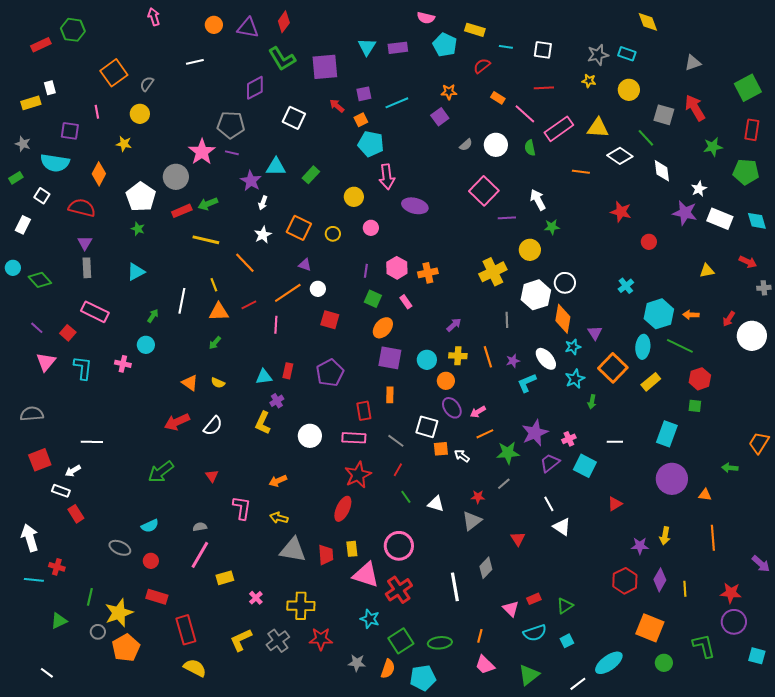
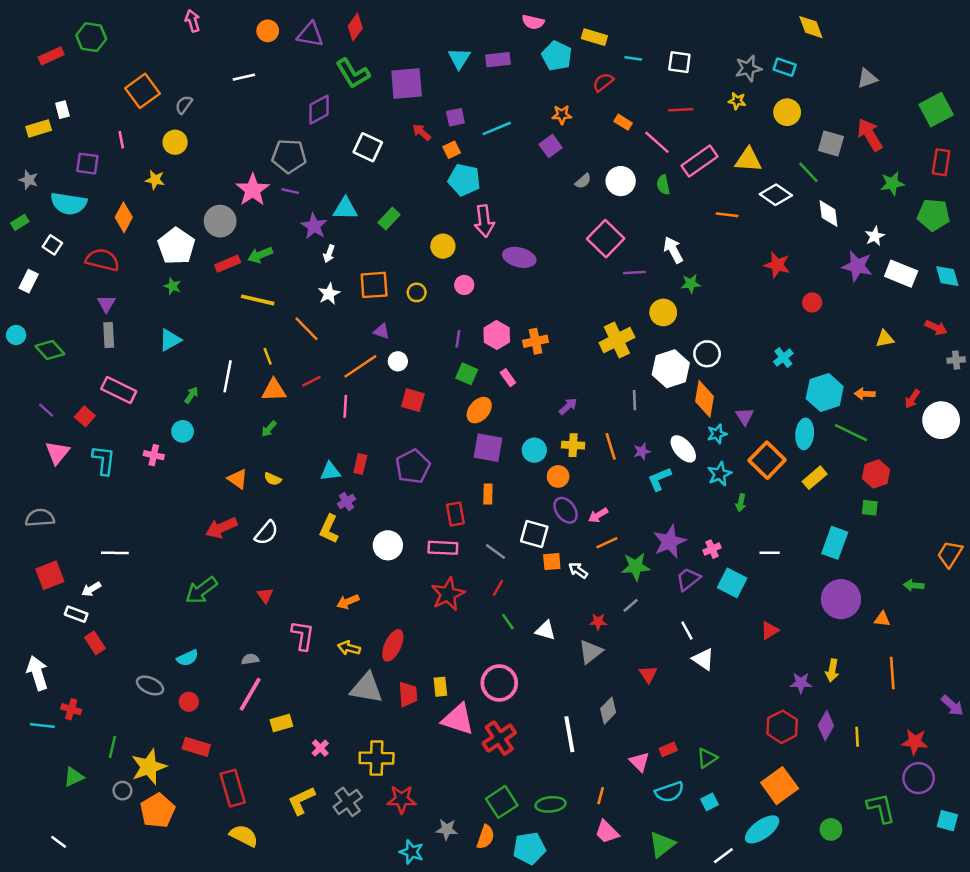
orange square: (299, 228) -> (374, 285), turned -30
red ellipse: (343, 509) -> (393, 645), moved
cyan star: (370, 619) -> (412, 852), moved
orange square: (650, 628) -> (780, 786), moved, turned 32

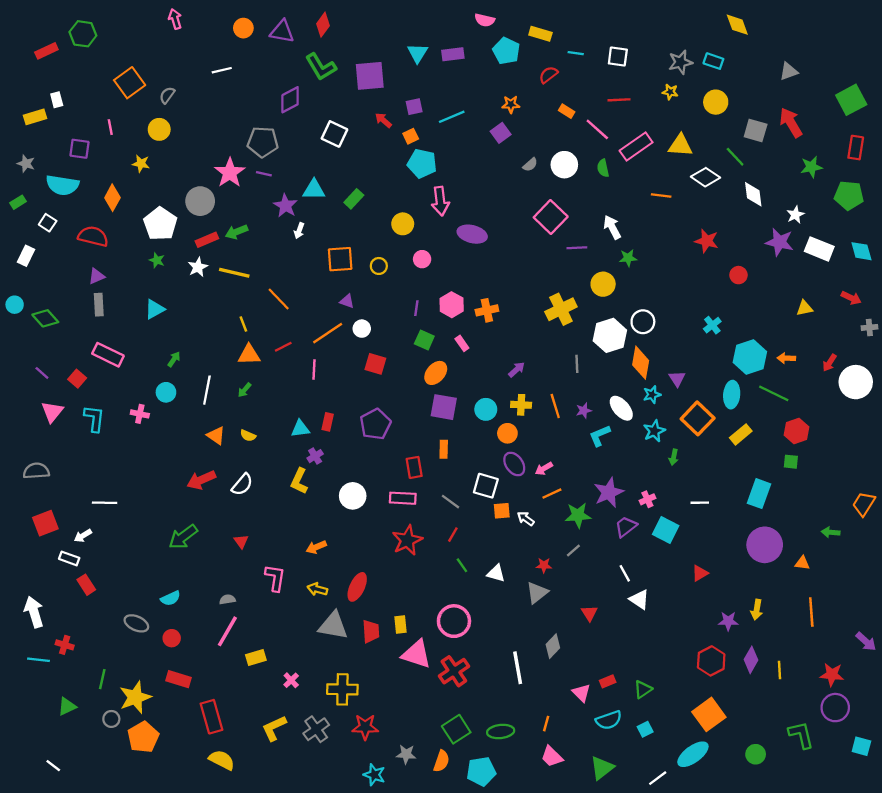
white star: (329, 294) -> (198, 267), moved
purple triangle: (106, 304) -> (97, 276), turned 36
white line: (228, 376) -> (207, 390), moved

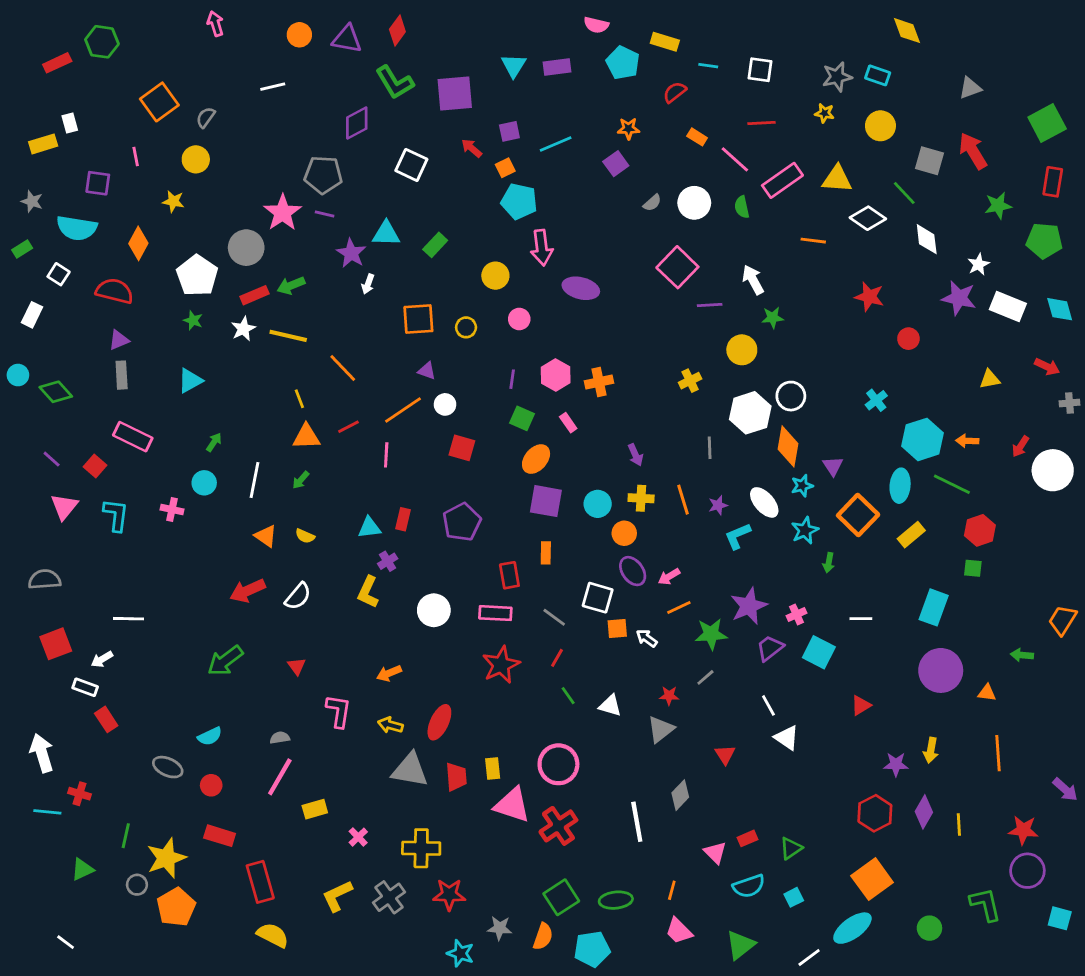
yellow cross: (561, 309) -> (690, 381), size x0.6
purple arrow: (517, 370) -> (635, 455), turned 108

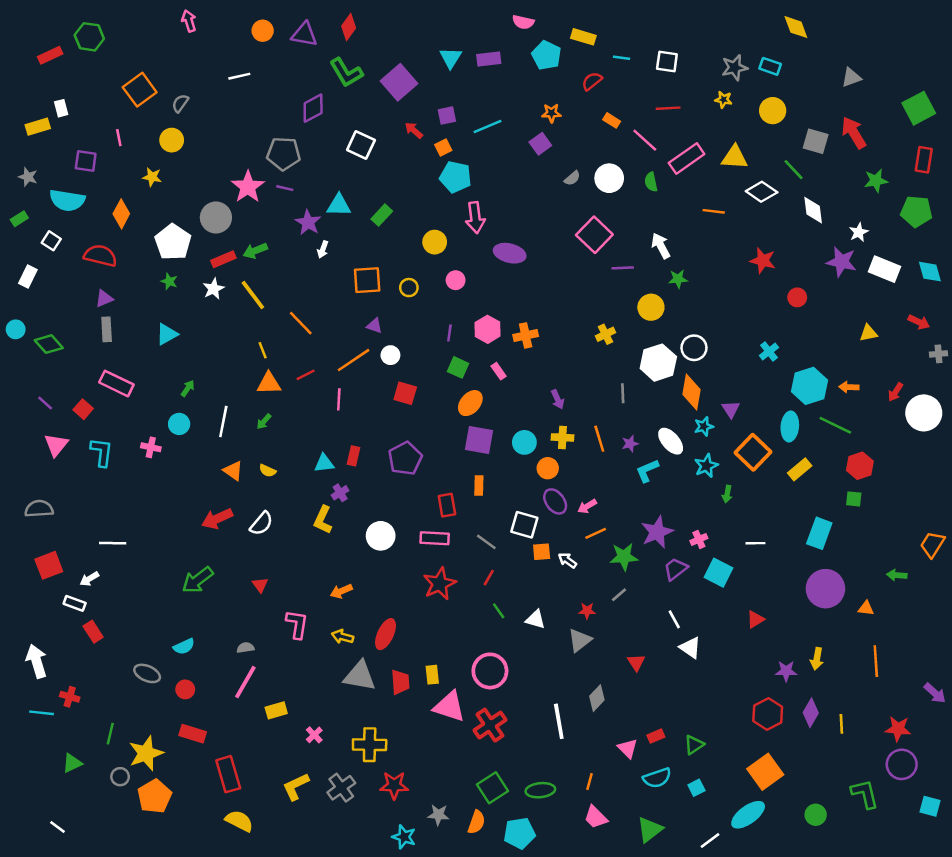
purple square: (455, 94) -> (399, 82), turned -36
yellow line: (288, 336) -> (253, 295), turned 40

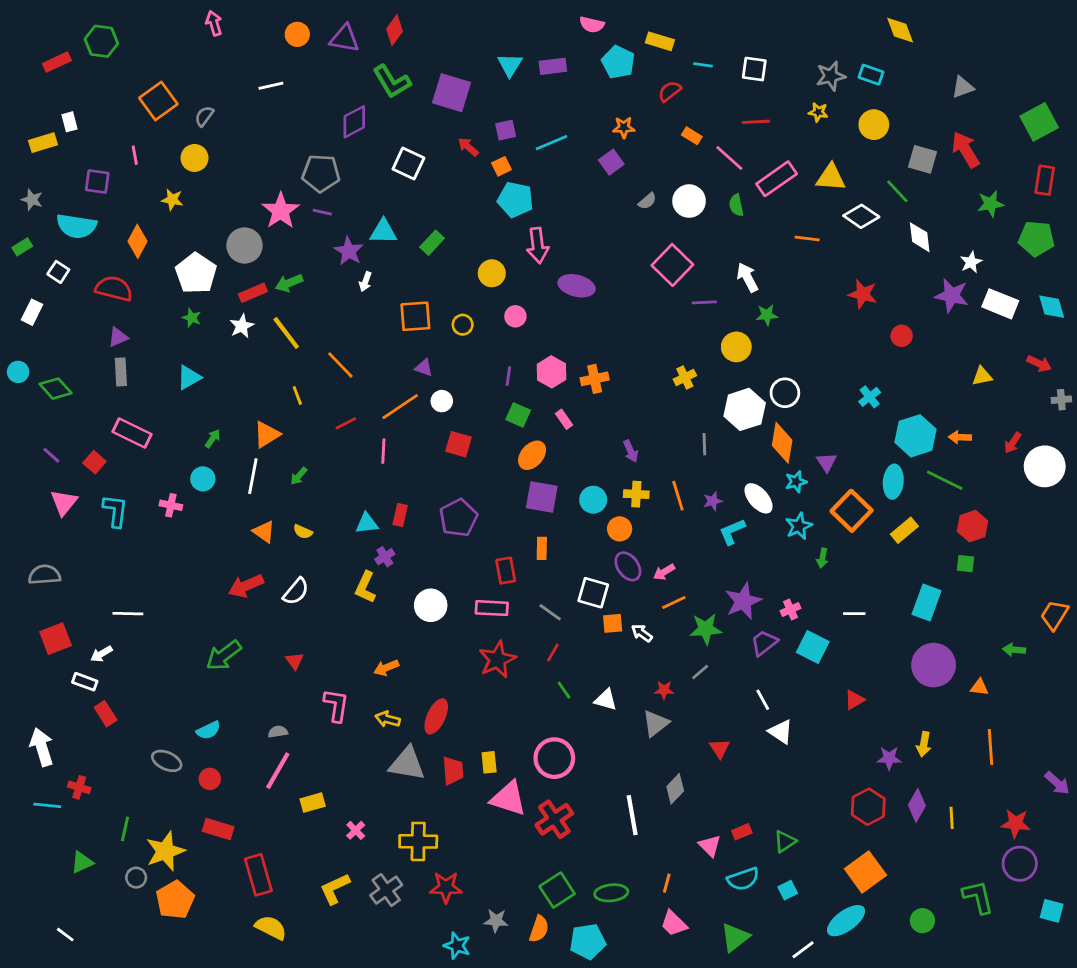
purple square: (399, 82) -> (451, 93), turned -32
orange triangle: (269, 383) -> (267, 434), moved, turned -30

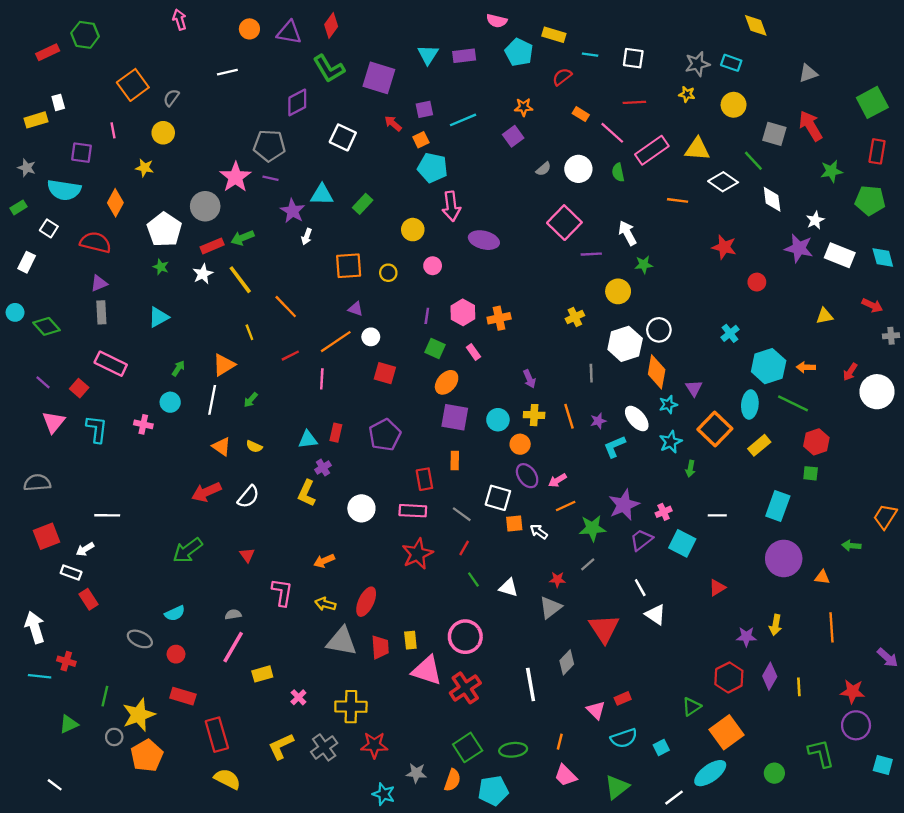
red triangle: (720, 748) -> (604, 628), size x1.8
green triangle: (785, 841) -> (692, 707), moved

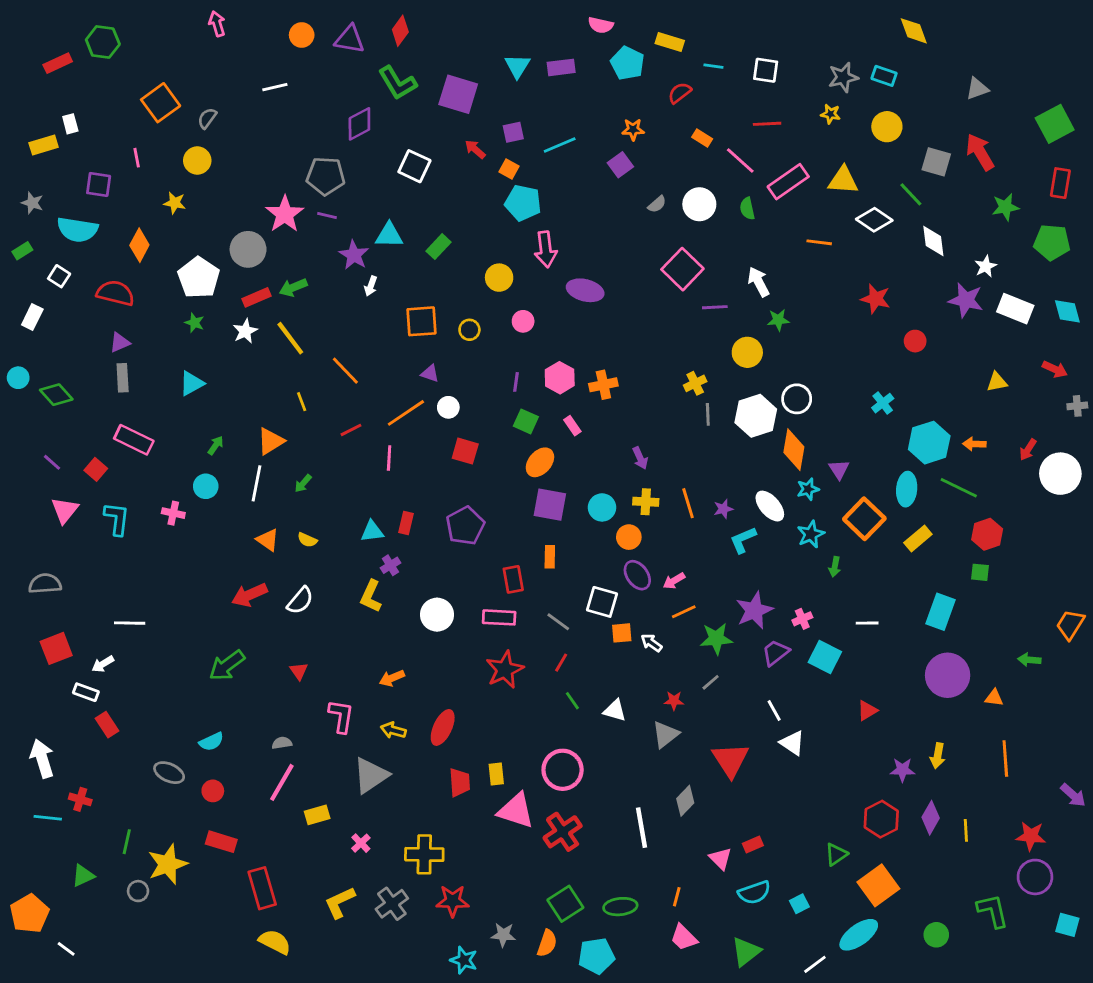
orange square: (421, 140) -> (509, 169), turned -35
gray line: (591, 373) -> (708, 414), moved
gray triangle: (342, 641) -> (371, 775), moved, turned -44
orange pentagon: (147, 756) -> (29, 914), moved

